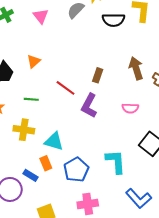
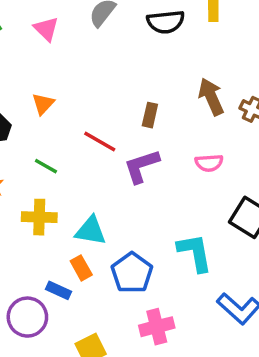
green line: (31, 99) -> (46, 166), turned 32
purple L-shape: (89, 106) -> (141, 166), turned 50

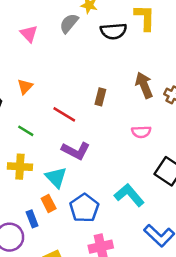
purple L-shape: (141, 166) -> (76, 151), moved, turned -136
cyan triangle: (91, 231) -> (56, 177), turned 35
cyan L-shape: (195, 253) -> (129, 195), turned -32
blue rectangle: (59, 290) -> (32, 219), turned 42

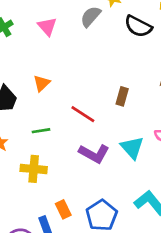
black semicircle: (113, 31) -> (138, 26), turned 30
green line: (26, 131) -> (41, 131), turned -42
cyan triangle: (56, 177) -> (132, 148), moved

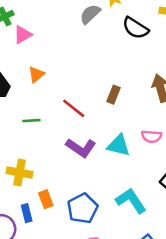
pink triangle: (47, 26) -> (23, 35), moved, turned 36
cyan triangle: (132, 148) -> (119, 145), turned -40
yellow cross: (34, 169) -> (20, 173), moved

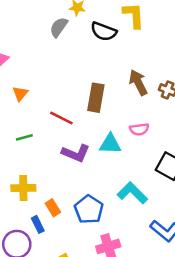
brown rectangle: (113, 95) -> (96, 98), size x1.6

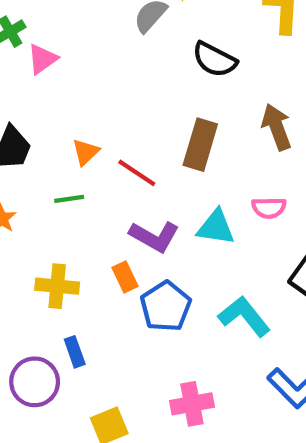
black semicircle: (104, 31) -> (214, 60), moved
orange triangle: (20, 94) -> (86, 152), moved
orange rectangle: (53, 208) -> (125, 277), moved
blue pentagon: (89, 209) -> (166, 306), moved

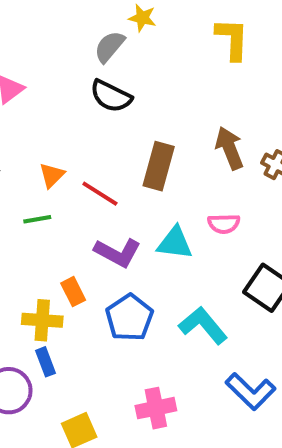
black semicircle: (214, 60) -> (111, 96), moved
orange rectangle: (125, 277) -> (73, 292), moved
yellow cross: (57, 286) -> (42, 320), moved

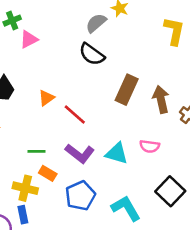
brown rectangle: (159, 166) -> (127, 90), moved
green line: (37, 219) -> (37, 151), moved
orange rectangle: (73, 292) -> (48, 173), turned -42

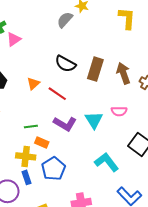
black semicircle: (92, 54) -> (65, 64), moved
cyan triangle: (117, 153) -> (94, 120), turned 48
blue pentagon: (80, 196) -> (54, 169), moved

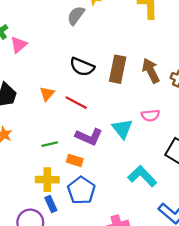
orange rectangle: (42, 143) -> (75, 160), moved

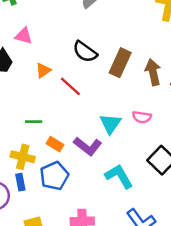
pink triangle: (19, 45) -> (24, 36), moved, turned 42
purple L-shape: (89, 137) -> (88, 146), moved

